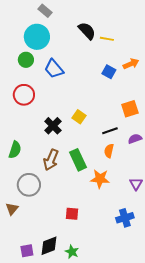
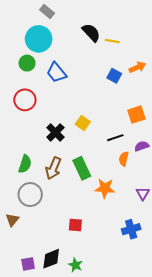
green semicircle: (15, 150) -> (25, 164), moved
orange semicircle: (109, 151) -> (124, 159), moved

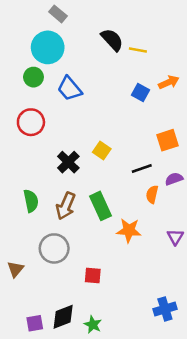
green semicircle: (25, 164) -> (31, 201), turned -30
gray circle: (30, 195) -> (54, 248), moved
blue cross: (131, 229) -> (165, 309), moved

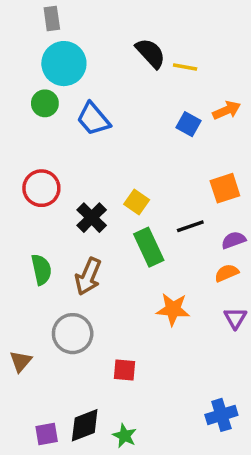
gray rectangle: (58, 14) -> (52, 19), moved, turned 42
red circle: (31, 122) -> (41, 188), moved
orange semicircle: (152, 194) -> (227, 273), moved, turned 54
green rectangle: (100, 206) -> (149, 247), moved

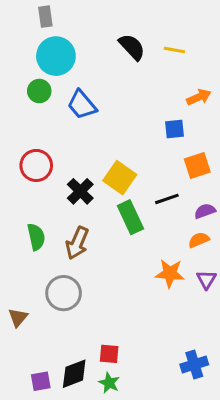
yellow line: (185, 67) -> (174, 50), moved
blue square: (189, 124) -> (174, 129), moved, turned -35
yellow square: (137, 202) -> (120, 178), size x1.5
orange star: (173, 309) -> (170, 273), moved
red square: (125, 370) -> (109, 354), moved

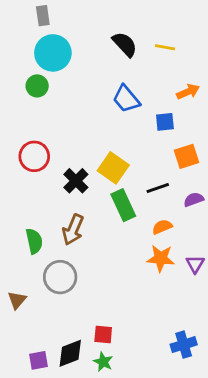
blue trapezoid: (82, 105) -> (126, 99), moved
green semicircle: (36, 237) -> (34, 241), moved
orange semicircle: (199, 240) -> (162, 227), moved

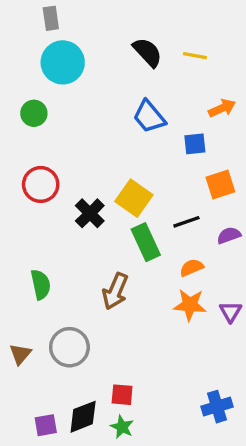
green circle: (37, 86) -> (34, 113), moved
brown arrow: (73, 230) -> (115, 291), moved
gray circle: (60, 277) -> (69, 347), moved

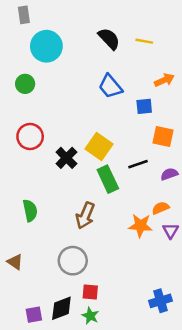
gray rectangle: (51, 18) -> (24, 15), moved
orange square: (220, 184) -> (163, 137), turned 30
orange semicircle: (192, 268) -> (161, 208), moved
gray circle: (69, 347) -> (73, 261), moved
brown triangle: (20, 354) -> (15, 262), turned -36

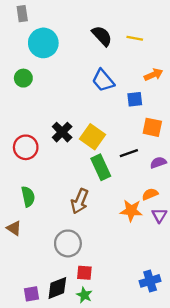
red circle: (30, 137) -> (26, 147), moved
black cross: (66, 158) -> (62, 132), moved
brown triangle: (15, 262) -> (14, 228), moved

